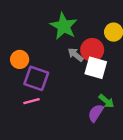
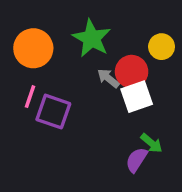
orange circle: (20, 59) -> (33, 48), moved, size x1.5
white square: (96, 68) -> (137, 97), turned -35
pink line: (31, 101) -> (30, 97), moved, turned -56

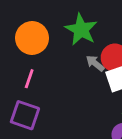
purple square: (53, 112) -> (25, 115), moved

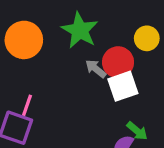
pink line: (29, 79) -> (27, 105), moved

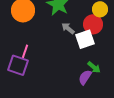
red circle: (118, 62) -> (93, 24), moved

